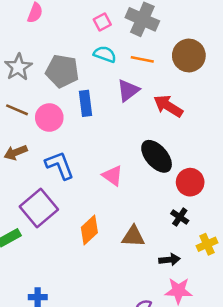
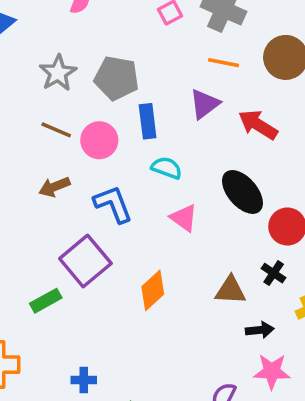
cyan semicircle: (105, 54) -> (167, 168), moved
brown triangle: (133, 236) -> (230, 290), moved

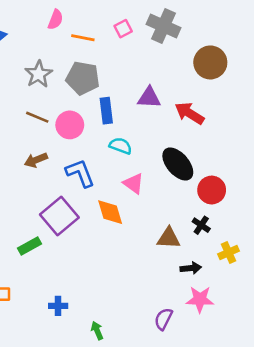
orange line: (224, 63) -> (83, 38), moved
purple triangle: (205, 104) -> (149, 98), turned 40
orange diamond: (153, 290) -> (110, 212), moved, turned -64

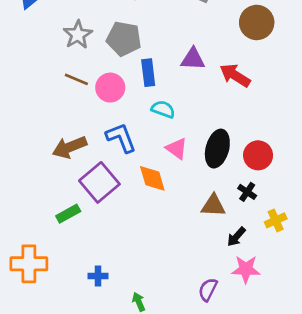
brown arrow: (36, 160) -> (70, 147), moved, size x1.4
black ellipse: (178, 164) -> (217, 149), moved, turned 56
black arrow: (191, 268) -> (236, 237), turned 138

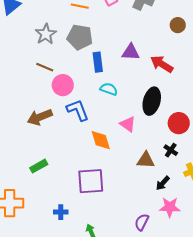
brown circle: (257, 22) -> (178, 25), size x0.6
pink circle: (110, 88) -> (63, 85), moved
pink triangle: (177, 149) -> (128, 124), moved
black ellipse: (217, 149) -> (152, 101), moved
purple square: (99, 182) -> (91, 181), moved, turned 36

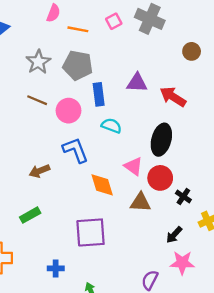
pink circle: (63, 85) -> (68, 111), moved
brown arrow: (40, 117) -> (39, 171), moved, size x0.7
red circle: (179, 123) -> (160, 178), moved
brown triangle: (146, 160) -> (140, 202), moved

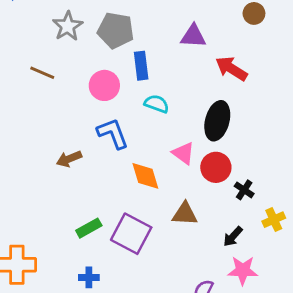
purple triangle: (137, 83) -> (193, 36), moved
brown line: (37, 100) -> (42, 73), moved
brown triangle: (140, 202) -> (185, 214), moved
green rectangle: (30, 215) -> (89, 228), moved
purple square: (91, 232) -> (131, 234), turned 32

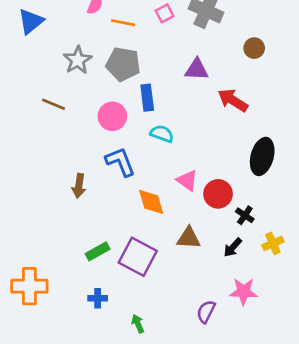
black ellipse: (217, 121) -> (262, 156), moved
brown arrow: (69, 159) -> (79, 186), turned -60
black arrow: (233, 237) -> (233, 247), moved

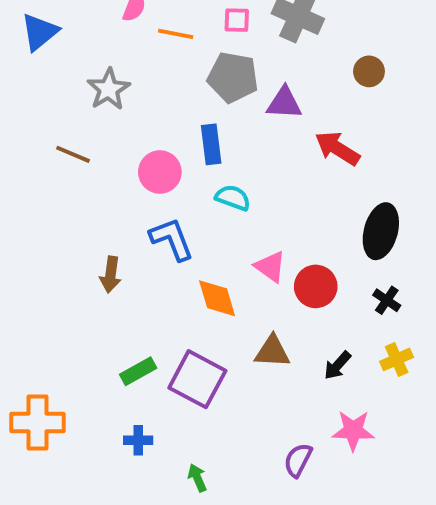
pink square: (165, 13) -> (237, 20), turned 30
gray pentagon: (123, 64) -> (233, 77), moved
black cross: (245, 215) -> (387, 300), moved

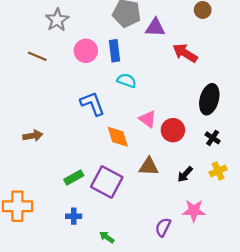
pink circle: (160, 172) -> (86, 51), moved
brown arrow: (111, 275) -> (33, 136), moved, turned -108
green arrow: (197, 478) -> (107, 237), turned -32

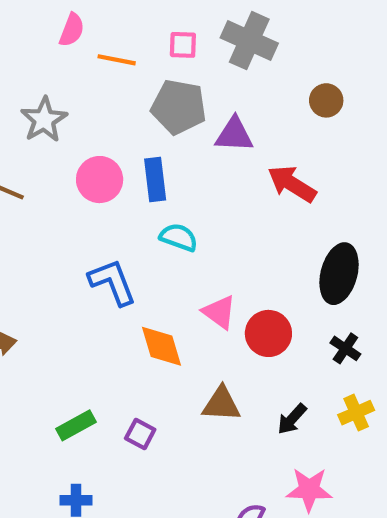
purple square: (107, 182) -> (140, 434), size x0.5

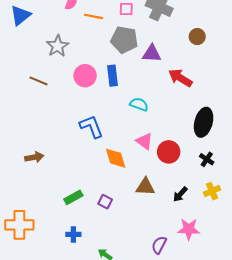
cyan semicircle: (179, 237) -> (139, 104), moved

